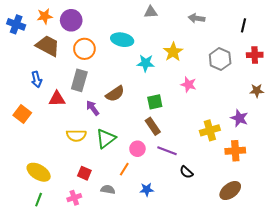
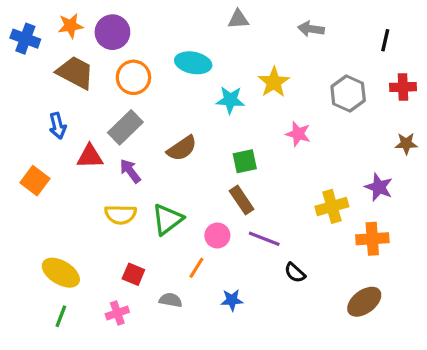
gray rectangle: (79, 80) -> (125, 127), turned 30
purple arrow: (93, 108) -> (130, 171), moved

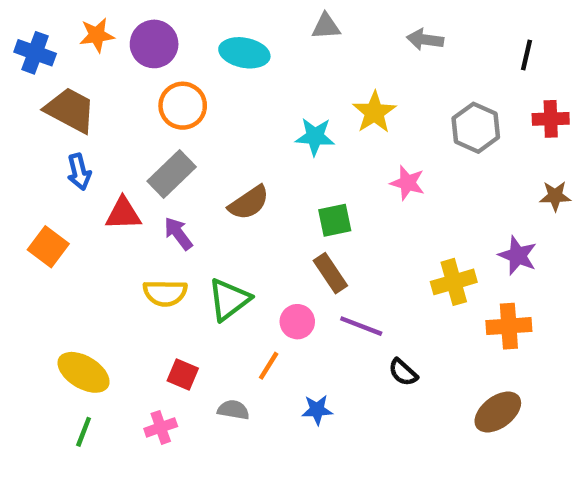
cyan ellipse: (193, 63) -> (244, 53), moved
brown trapezoid: (75, 73) -> (70, 110), moved

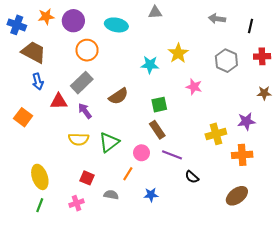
gray arrow: (425, 40) -> (217, 19), moved
purple star: (518, 256) -> (246, 121), turned -30
yellow ellipse: (84, 372) -> (40, 177), turned 40

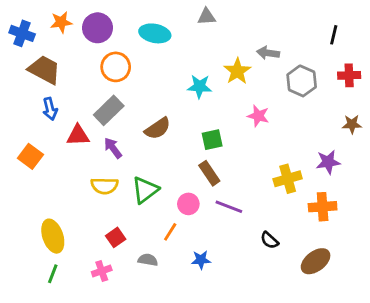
gray arrow: (217, 19) -> (268, 53), moved
black semicircle: (192, 177) -> (269, 240), moved
red square: (87, 178) -> (116, 237), turned 32

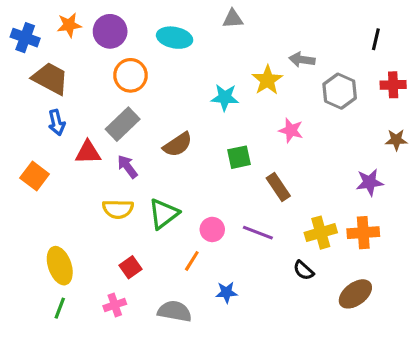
brown rectangle: (209, 173) -> (278, 187), moved
yellow cross: (288, 179) -> (321, 233), moved
gray semicircle: (148, 260) -> (175, 311), moved, size x1.5

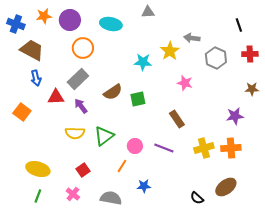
black line: (376, 39) -> (239, 25), turned -32
green square: (239, 157) -> (138, 99), moved
yellow ellipse: (60, 266) -> (38, 169), turned -55
black semicircle: (303, 270) -> (197, 198), moved
pink cross: (115, 305) -> (73, 194), turned -32

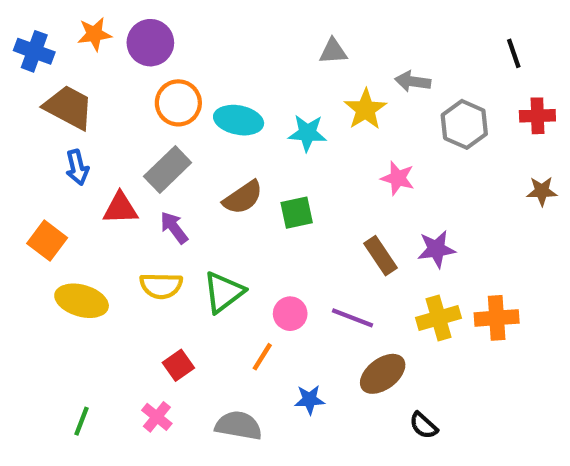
gray triangle: (148, 12) -> (333, 51), moved
cyan ellipse: (111, 24) -> (239, 120), moved
purple star: (235, 116) -> (436, 249), moved
yellow ellipse: (38, 169) -> (82, 301), moved
brown ellipse: (226, 187) -> (383, 374), moved

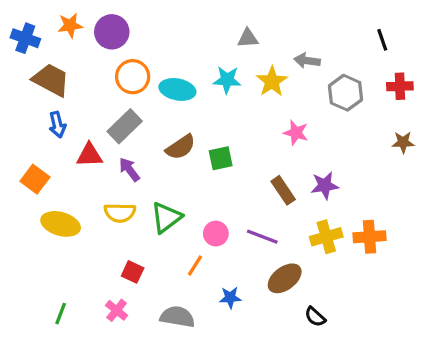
cyan star: (307, 133) -> (227, 80), moved
red square: (178, 365) -> (133, 272), turned -30

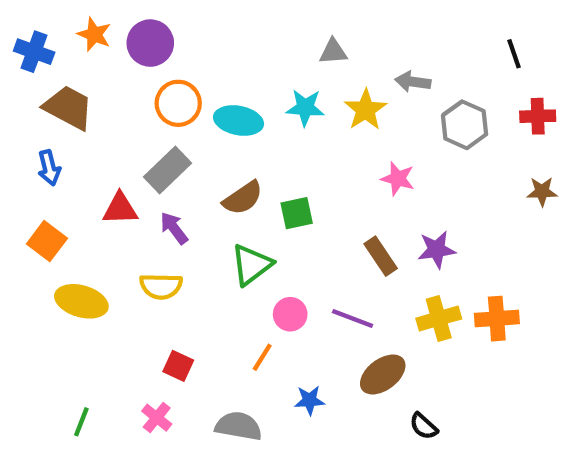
orange star: (70, 25) -> (94, 34), turned 30
blue arrow: (57, 125) -> (49, 168), moved
green triangle: (166, 218) -> (251, 265), moved

